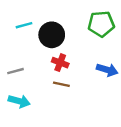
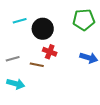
brown line: (61, 84) -> (37, 65), moved

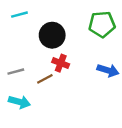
cyan line: (20, 21) -> (19, 15), moved
brown line: (37, 65) -> (45, 79), turned -40

